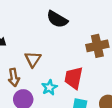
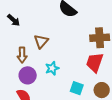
red trapezoid: (74, 78) -> (95, 62), moved

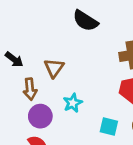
black arrow: (14, 20) -> (14, 60), moved

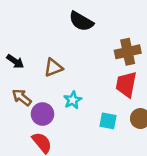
brown triangle: (54, 68) -> (53, 68), turned 36
brown arrow: (30, 89) -> (22, 97), moved, turned 138

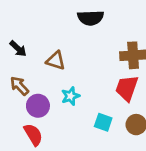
black semicircle: (81, 21) -> (91, 18), turned -40
brown triangle: (53, 68) -> (56, 61), turned 30

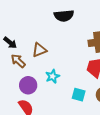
brown triangle: (56, 61) -> (39, 50), turned -35
brown arrow: (19, 86) -> (18, 61), moved

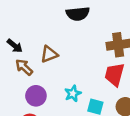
cyan star: (52, 76) -> (73, 93), moved

